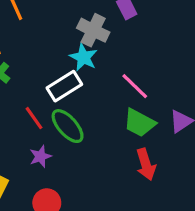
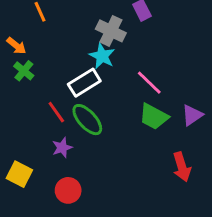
red arrow: (146, 164) -> (182, 167), moved

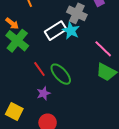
green cross: (24, 71) -> (17, 41), size x1.6
white rectangle: (84, 83) -> (56, 31), moved

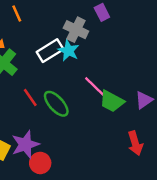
pink line: (103, 49) -> (95, 86), moved
purple star: (44, 93) -> (25, 144), moved, size x1.6

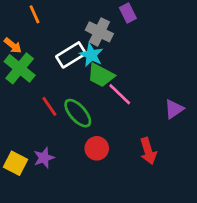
green trapezoid: (112, 101) -> (101, 75), moved
red arrow: (135, 143) -> (148, 151), moved
purple star: (25, 144) -> (44, 158), size x0.7
red circle: (40, 163) -> (97, 148), moved

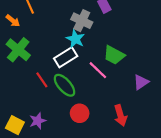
orange arrow: (13, 45) -> (13, 21), moved
white rectangle: (71, 55) -> (66, 57), moved
green trapezoid: (101, 75) -> (114, 55), moved

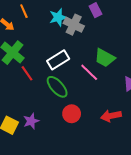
cyan star: (75, 39) -> (58, 17), moved, turned 30
red line: (42, 80) -> (27, 73), moved
red arrow: (121, 115) -> (111, 116), turned 96

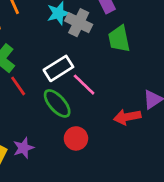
green trapezoid: (105, 58) -> (119, 39), moved, turned 50
pink line: (89, 72) -> (84, 85), moved
red arrow: (111, 116) -> (127, 117), moved

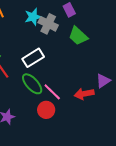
green trapezoid: (119, 39) -> (78, 36), turned -35
pink line: (84, 85) -> (52, 92), moved

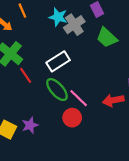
cyan star: (33, 17) -> (58, 17), turned 30
gray cross: (48, 24) -> (74, 25), turned 30

